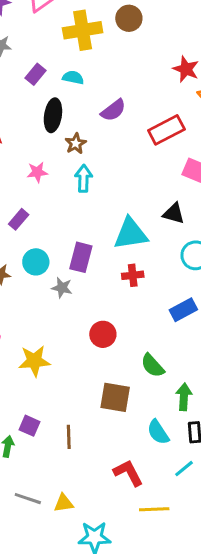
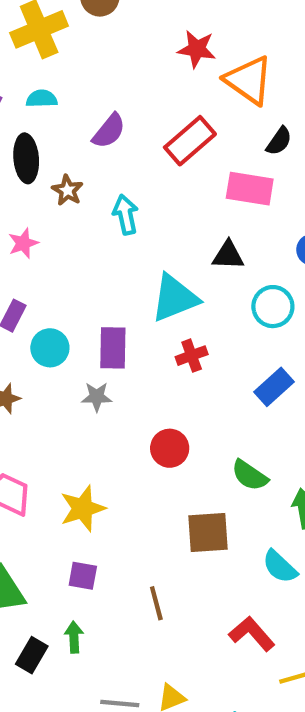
cyan arrow: (83, 178) -> (126, 215), moved
cyan circle: (36, 262) -> (50, 348), moved
purple square: (29, 426) -> (83, 576), moved

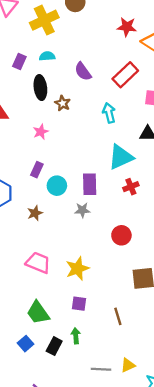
purple semicircle: (109, 131) -> (83, 71), turned 108
cyan arrow: (126, 215) -> (109, 113), moved

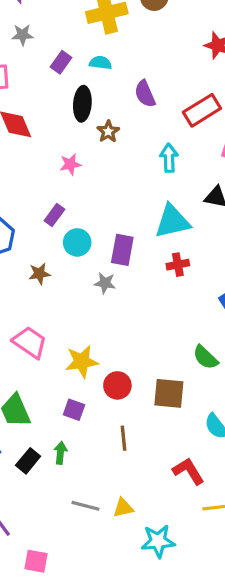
red circle: (121, 235) -> (117, 385), moved

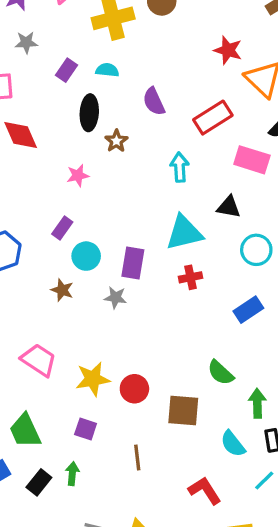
brown star: (39, 274) -> (62, 290), moved, turned 30
red circle: (117, 385) -> (134, 389), moved

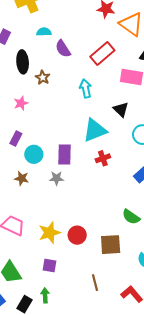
cyan semicircle: (107, 70) -> (44, 32), moved
black triangle: (229, 207) -> (121, 110), turned 42
brown line: (137, 458) -> (95, 283), moved

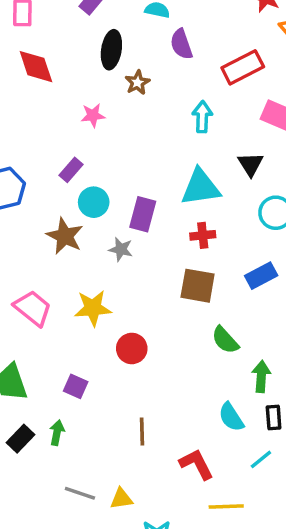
brown star: (22, 178) -> (65, 236), size x1.5
yellow star: (49, 233) -> (93, 308), moved
brown square: (111, 245) -> (198, 286), moved

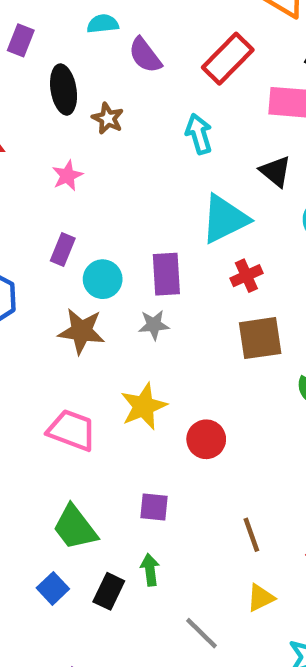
gray line: (80, 493) -> (202, 633), turned 44
yellow triangle: (121, 499) -> (261, 598), moved

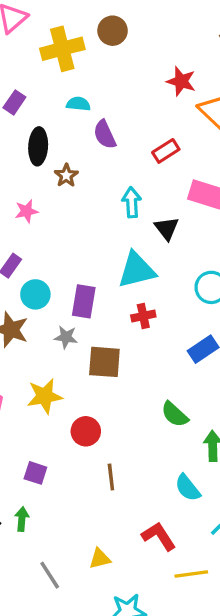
red rectangle: (228, 59) -> (166, 151), size x0.7
black triangle: (275, 171) -> (167, 228), moved
brown square: (260, 338) -> (104, 362), moved
brown line: (251, 535) -> (111, 477), moved

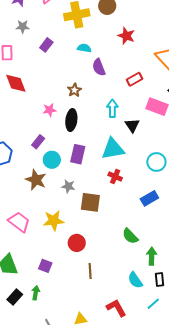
red star: (181, 81) -> (126, 36), moved
black ellipse: (38, 146) -> (71, 120), moved
purple rectangle: (84, 301) -> (78, 154), moved
red cross: (143, 316) -> (115, 177), turned 32

